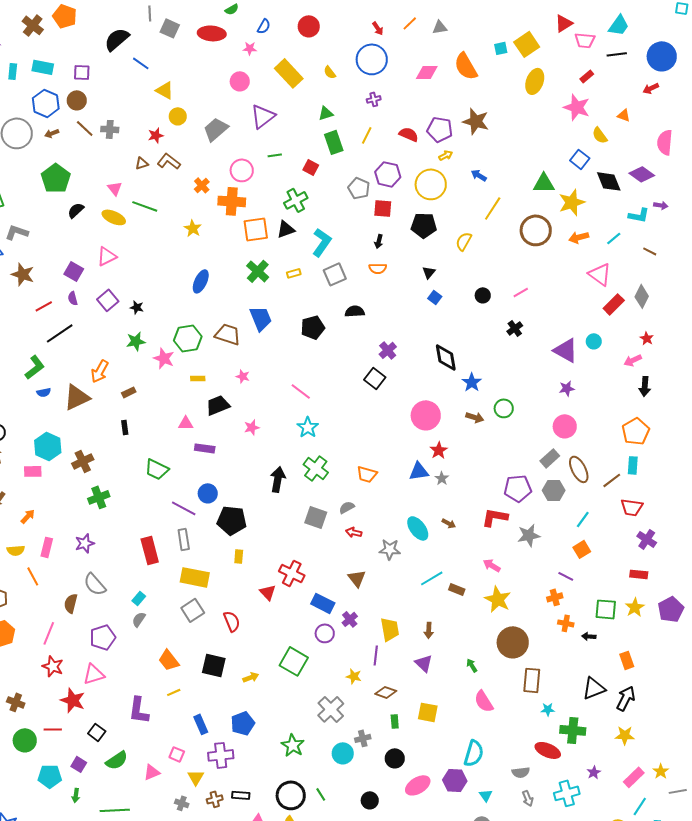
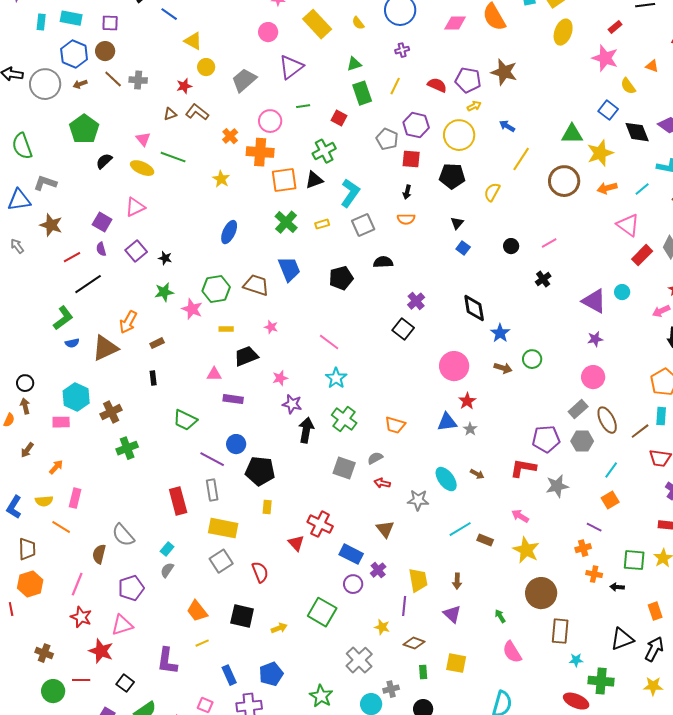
purple star: (85, 543) -> (292, 404), moved, turned 30
orange line: (33, 576) -> (61, 527), turned -30

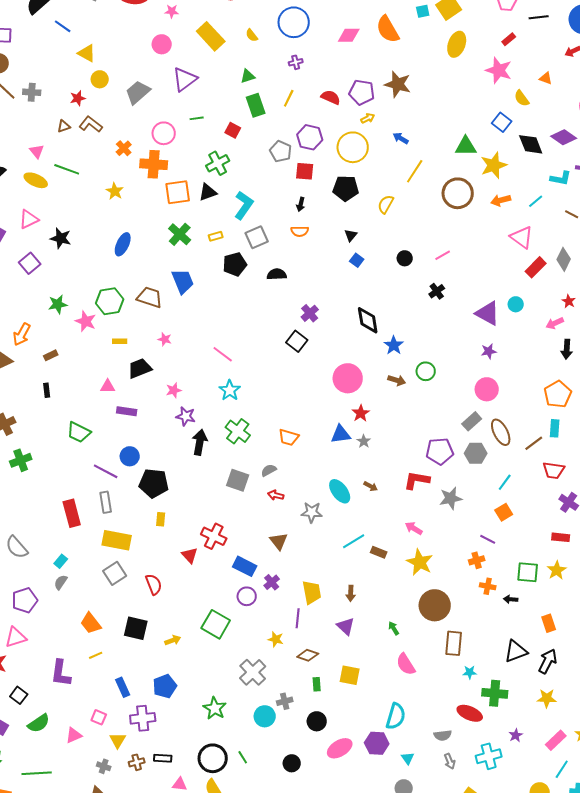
black star: (165, 258) -> (61, 238), moved, size x1.5
black pentagon: (341, 278) -> (235, 264), moved

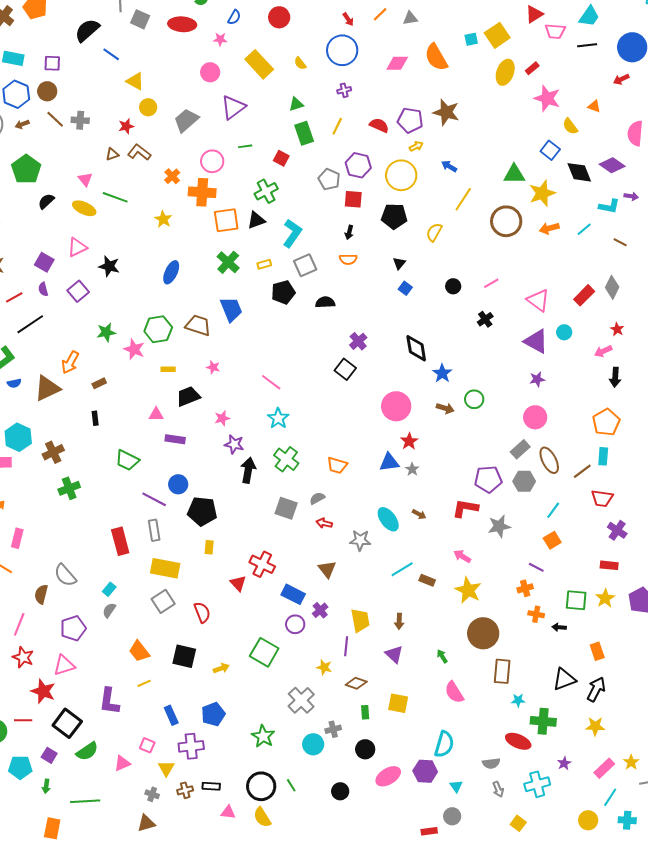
red rectangle: (509, 39) -> (532, 68), moved
pink triangle: (522, 237) -> (538, 300), moved
black square: (19, 695) -> (67, 723), size x1.6

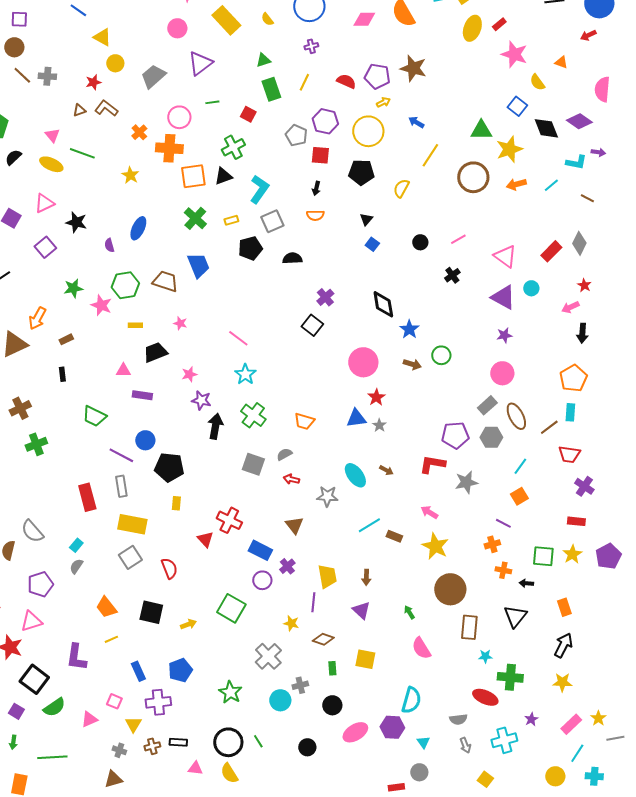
purple semicircle: (43, 289) -> (109, 245), moved
black triangle: (564, 679) -> (515, 616), moved, turned -30

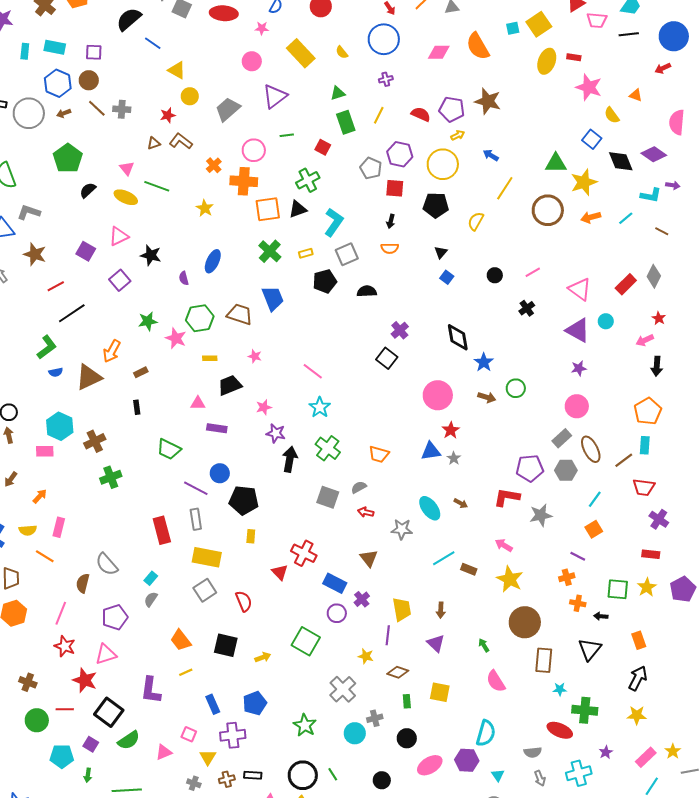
red rectangle: (499, 24) -> (574, 57), turned 48

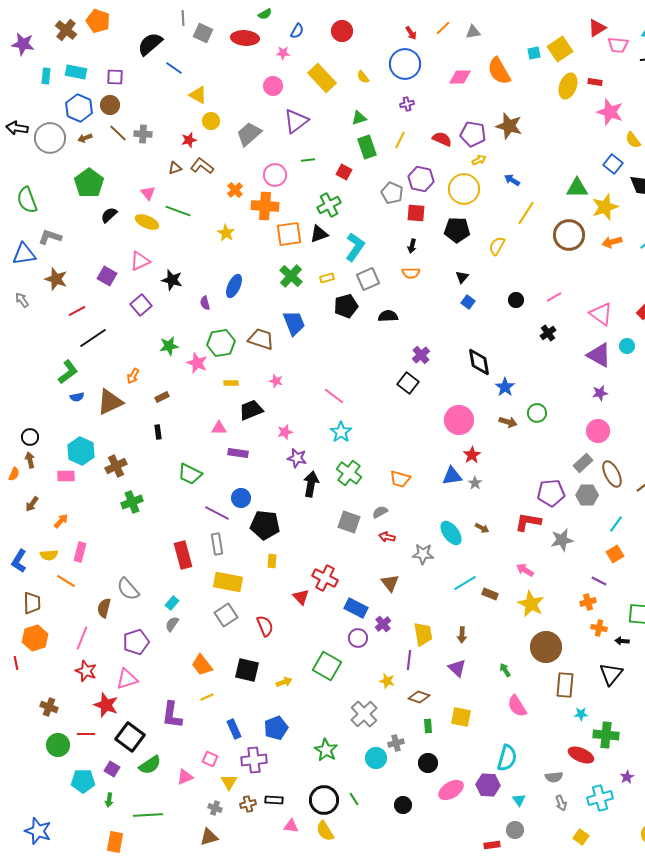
orange arrow: (112, 351) -> (133, 376), size x0.7

